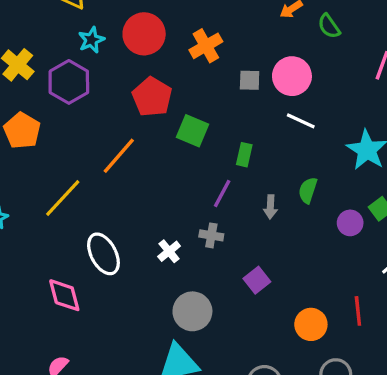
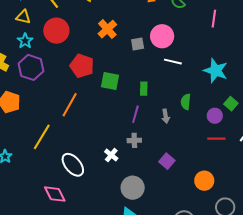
red circle: (144, 34) -> (56, 31), moved
cyan star: (91, 40) -> (25, 41), moved
red line: (358, 311) -> (216, 139), moved, turned -72

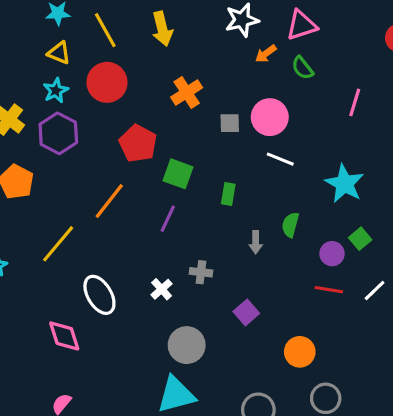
purple line: (135, 114) -> (168, 219), moved

